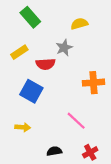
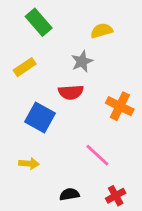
red semicircle: (46, 64) -> (71, 92), moved
orange cross: (93, 83) -> (120, 106), turned 30

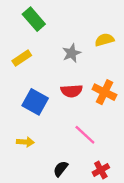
yellow semicircle: (102, 31) -> (104, 40), moved
red semicircle: (71, 92) -> (72, 91), moved
black semicircle: (69, 194) -> (61, 169), turned -42

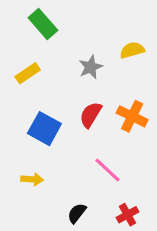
red semicircle: (72, 91) -> (91, 115), turned 125

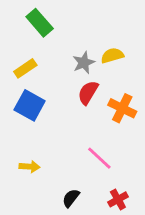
yellow semicircle: (132, 50) -> (112, 55), moved
red semicircle: (91, 115) -> (88, 93), moved
blue square: (44, 129) -> (30, 105), moved

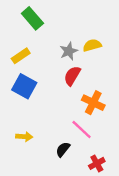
orange cross: (122, 108) -> (93, 103), moved
black semicircle: (71, 198) -> (63, 149), moved

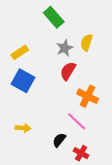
green rectangle: (32, 18) -> (54, 17), moved
yellow semicircle: (92, 45) -> (87, 43), turned -56
red cross: (97, 163) -> (81, 153), moved, turned -32

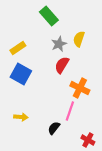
pink line: (77, 121) -> (70, 111), turned 66
red cross: (81, 153) -> (88, 140), moved

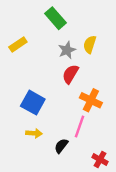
yellow rectangle: (18, 48) -> (18, 44), moved
blue square: (21, 74) -> (33, 103), moved
yellow arrow: (21, 117) -> (34, 133), moved

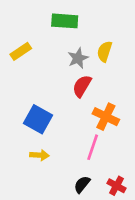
green rectangle: (56, 18) -> (65, 21), turned -45
black semicircle: (61, 146) -> (82, 184), moved

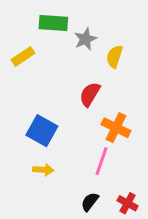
green rectangle: (65, 21) -> (53, 23), moved
gray star: (78, 58) -> (85, 39), moved

